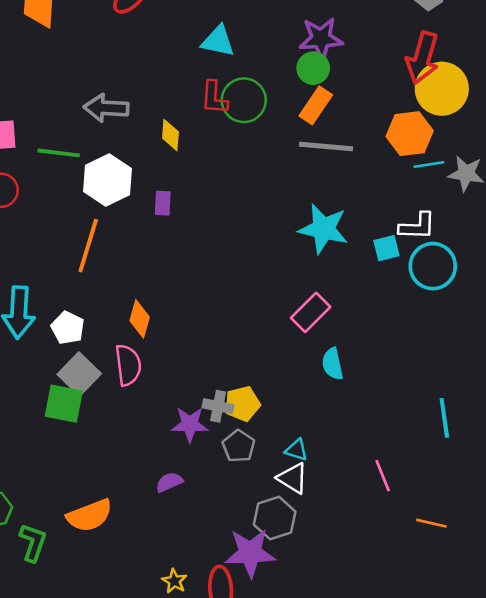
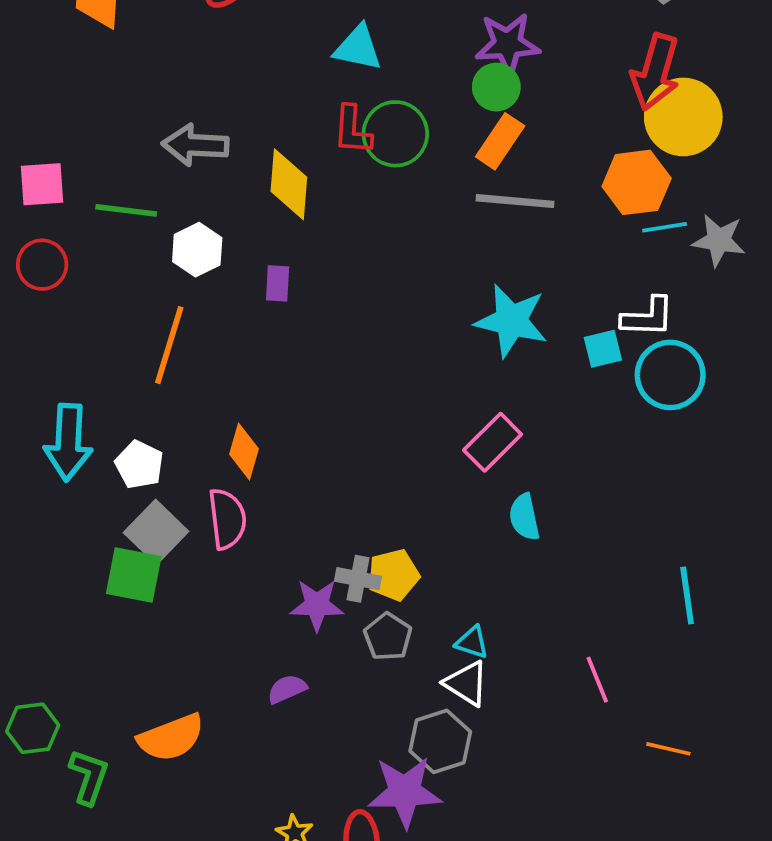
yellow diamond: (170, 135) -> (289, 184), size x1.5
white hexagon: (107, 180) -> (197, 250), size x0.7

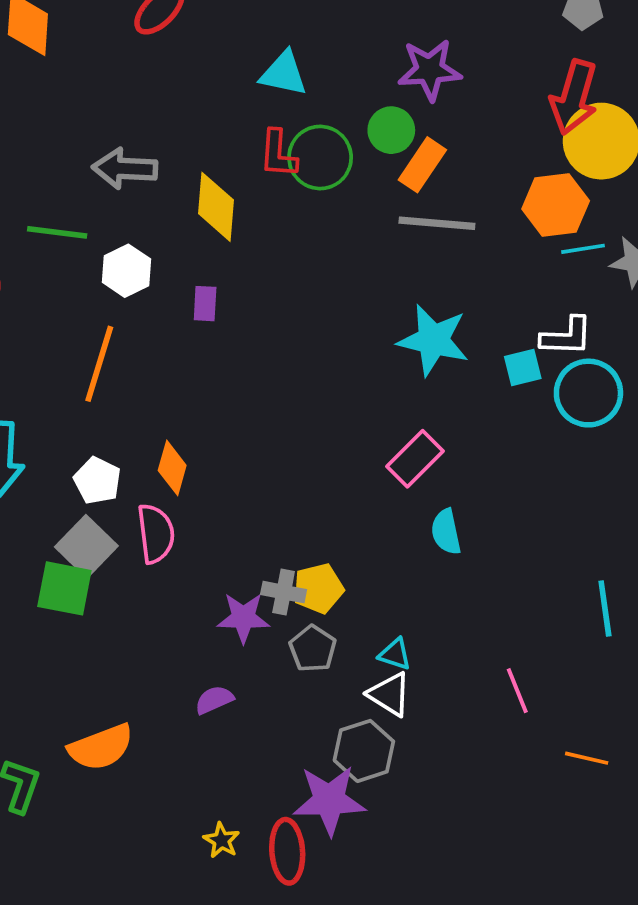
green circle: (496, 87) -> (391, 130), moved
white pentagon: (139, 465) -> (97, 481), moved

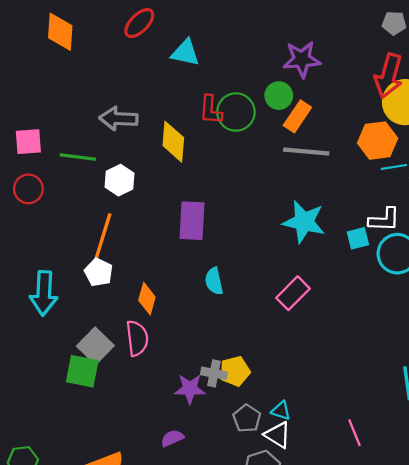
cyan triangle: (284, 74) -> (185, 53), moved
purple rectangle: (205, 304) -> (192, 221), moved, size x1.8
white pentagon: (97, 481) -> (99, 272), moved
cyan semicircle: (446, 532) -> (214, 281), moved
gray pentagon: (313, 649) -> (247, 418), moved

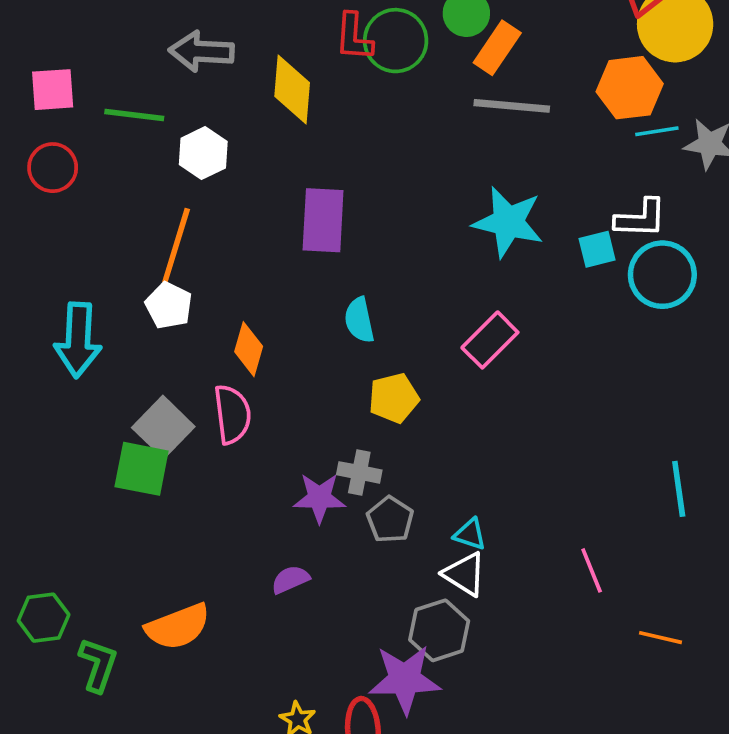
yellow pentagon: (235, 371) -> (394, 398), moved
gray pentagon: (247, 418) -> (390, 520), moved

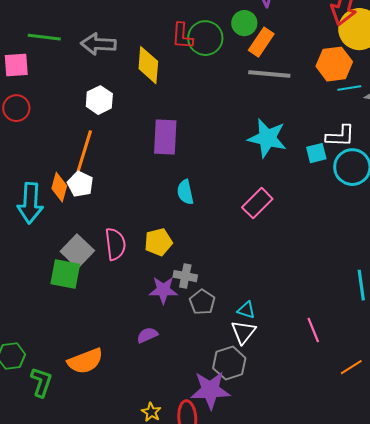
green line: (134, 115) -> (44, 37), moved
orange diamond: (249, 349) -> (59, 187), moved
yellow pentagon: (394, 398) -> (158, 242), moved
white triangle: (465, 574) -> (243, 332), turned 36
orange line: (661, 638) -> (351, 367), turned -45

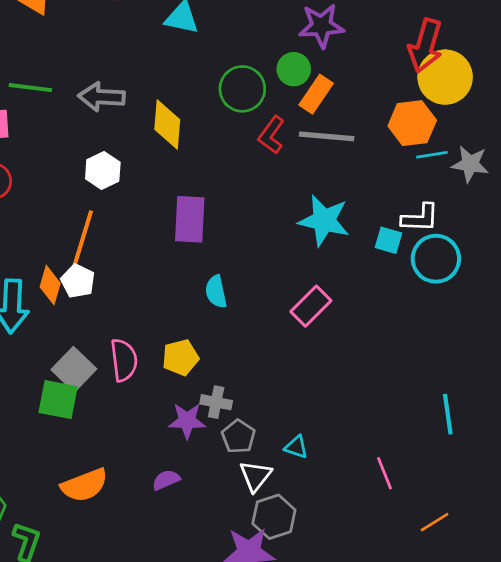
red L-shape: (182, 36) -> (271, 135), moved, turned 32
cyan square: (316, 153) -> (388, 240), turned 30
white triangle: (243, 332) -> (256, 476), moved
orange semicircle: (85, 361) -> (84, 485), moved

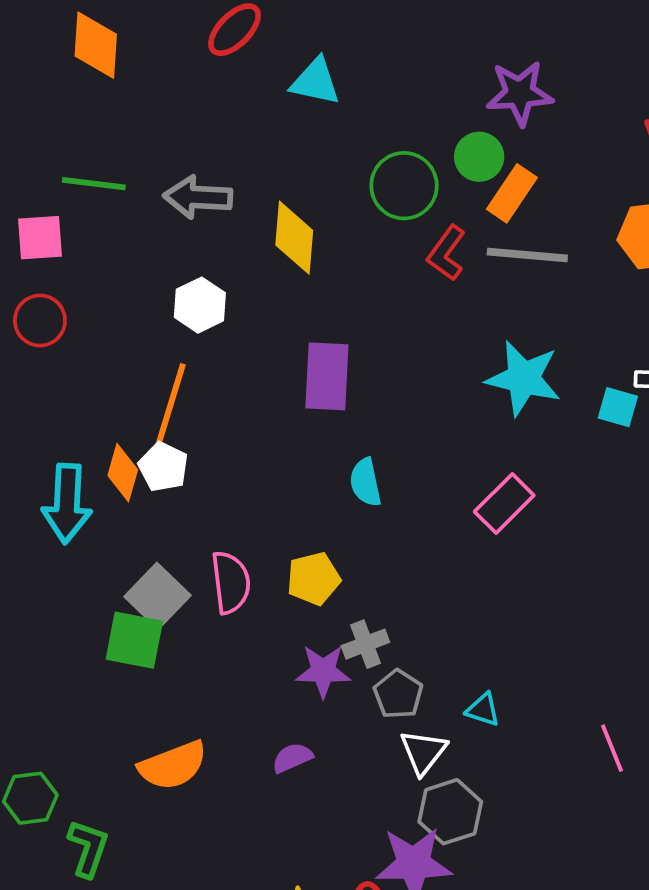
gray cross: (216, 402) -> (365, 644), turned -32

